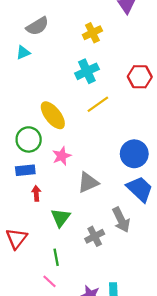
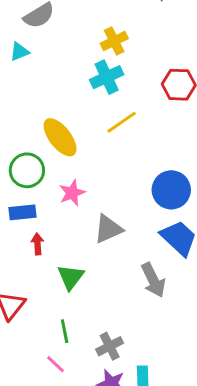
yellow cross: (92, 33) -> (114, 41), moved
gray cross: (95, 236) -> (110, 346), moved

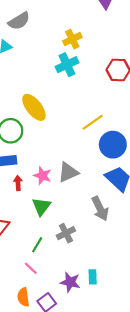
yellow line: (122, 122) -> (93, 122), moved
pink star: (72, 193) -> (42, 176), moved, turned -30
green line: (65, 331) -> (37, 245), turned 42
gray cross: (110, 346) -> (66, 233), moved

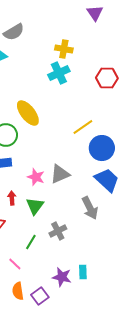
yellow cross: (72, 39) -> (64, 49), turned 36
red arrow: (18, 183) -> (12, 198), moved
pink line: (31, 268) -> (15, 264), moved

